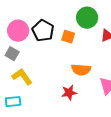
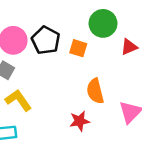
orange semicircle: (81, 70) -> (95, 91), turned 72

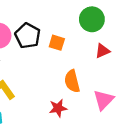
green circle: (103, 23) -> (92, 19), moved
red triangle: (129, 47) -> (102, 51), moved

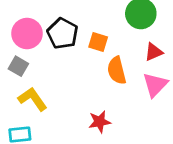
orange semicircle: (72, 81) -> (117, 70), moved
pink triangle: (104, 100) -> (155, 85), moved

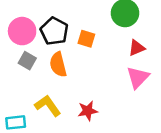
gray square: (18, 66) -> (27, 61), moved
orange semicircle: (117, 70) -> (58, 65), moved
yellow L-shape: (33, 99) -> (48, 106), moved

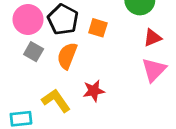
orange semicircle: (58, 65) -> (67, 56), turned 35
red star: (88, 111) -> (94, 91), moved

